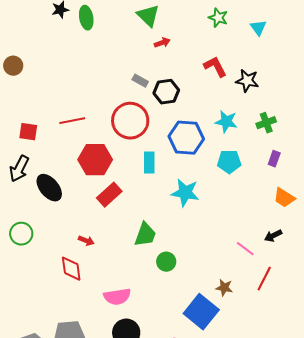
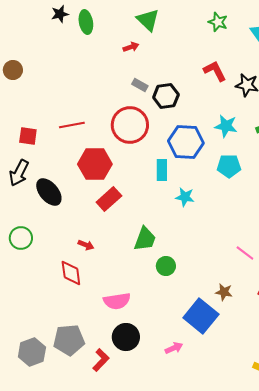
red arrow: (162, 43) -> (131, 47), moved
cyan rectangle: (149, 163) -> (162, 170), moved
cyan star: (185, 193) -> (185, 197), size x0.7

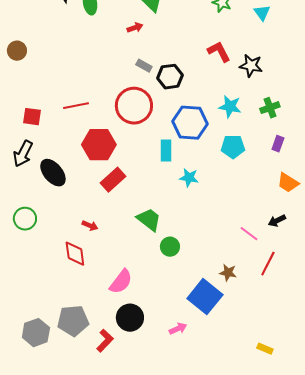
green trapezoid: (145, 239) -> (149, 220), turned -72
pink semicircle: (117, 301) -> (121, 282), turned -44

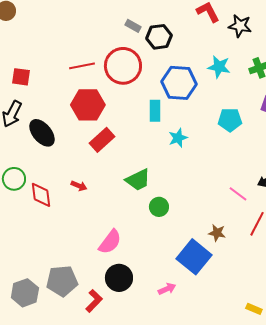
red line: (76, 106) -> (82, 66), moved
cyan pentagon: (233, 147) -> (230, 120), moved
cyan star: (189, 178) -> (178, 138), turned -30
green trapezoid: (149, 220) -> (138, 180), turned 116
red diamond: (75, 254) -> (41, 195), moved

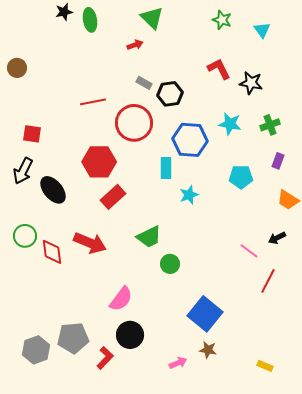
red line: (82, 66) -> (93, 102), moved
red arrow: (79, 186) -> (90, 243), size x2.0
brown star: (217, 233) -> (208, 350), moved
pink arrow: (167, 289) -> (178, 363), moved

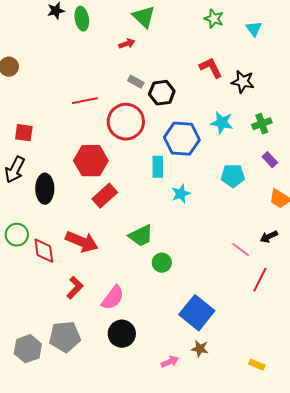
purple rectangle: (278, 161) -> (270, 160), turned -63
black ellipse: (53, 190) -> (45, 189), turned 40
red L-shape: (105, 358) -> (75, 288), moved

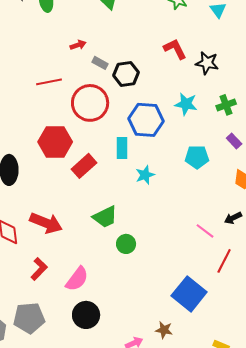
red arrow: (127, 44) -> (78, 45), moved
red rectangle: (105, 196) -> (84, 166), moved
blue square: (197, 313) -> (189, 294), moved

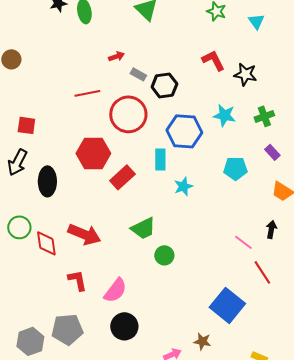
black arrow: (233, 218) -> (271, 229), turned 126
red line: (224, 261) -> (262, 272), turned -60
red L-shape: (39, 269) -> (77, 280), turned -55

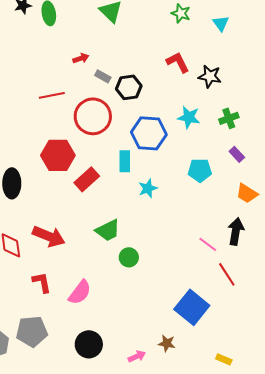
black arrow: (271, 229) -> (236, 231), size x1.5
black circle: (124, 326) -> (89, 344), moved

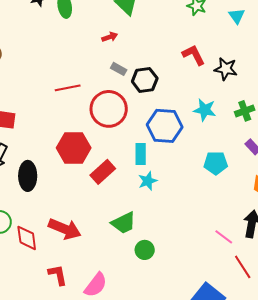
red arrow: (81, 58) -> (110, 37), moved
cyan star: (148, 188) -> (148, 181), moved

